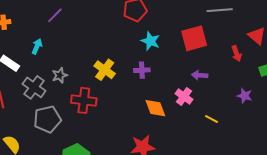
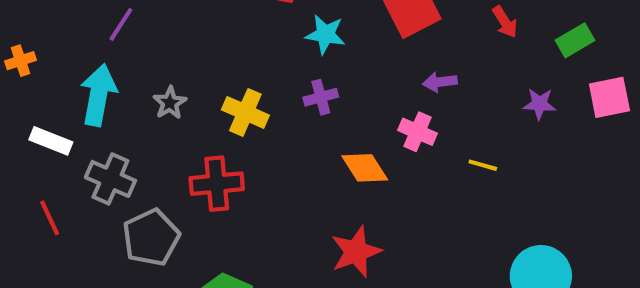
cyan arrow: (37, 46) -> (98, 95), size x1.8
gray star: (60, 75) -> (170, 103), moved

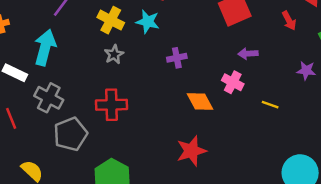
cyan star: (325, 34) -> (148, 22), moved
gray star: (170, 103) -> (114, 54), moved
yellow cross: (245, 112) -> (111, 20), moved

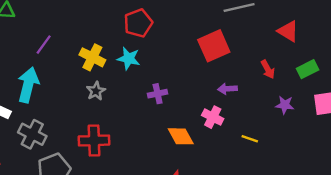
red arrow: (289, 21) -> (268, 69), moved

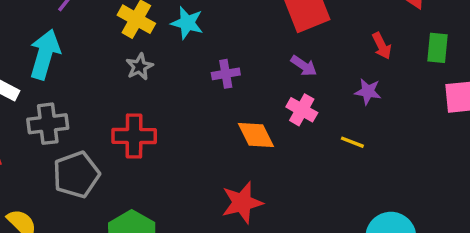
green rectangle: (308, 69) -> (438, 48), turned -60
purple arrow: (227, 89) -> (304, 66), moved, turned -144
purple star: (285, 105) -> (368, 92), moved
gray cross: (32, 134) -> (48, 124), turned -36

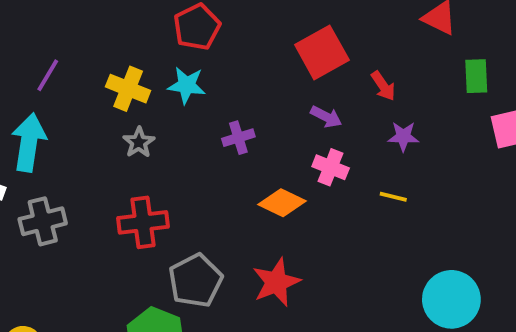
red arrow: (382, 46) -> (383, 86), moved
orange diamond: (256, 135) -> (282, 203), turned -30
gray pentagon: (76, 175) -> (196, 281), moved

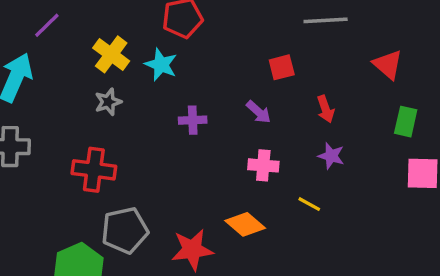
red square: (322, 52) -> (282, 67), size x0.6
purple arrow: (326, 117) -> (259, 112), moved
pink cross: (331, 167) -> (263, 165), turned -32
orange diamond: (282, 203) -> (245, 224), moved

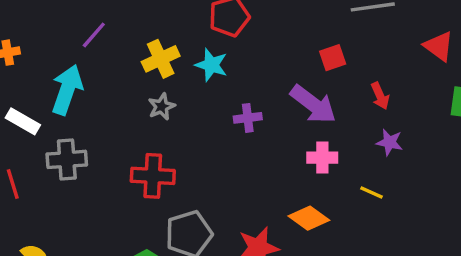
yellow cross: (111, 54) -> (161, 59), turned 33
purple arrow: (259, 112) -> (313, 104), size x1.8

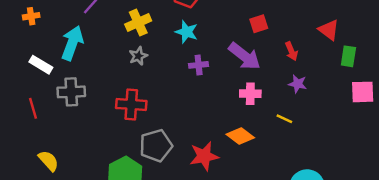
red triangle: (439, 46) -> (329, 30), moved
cyan star: (211, 65) -> (187, 32), moved

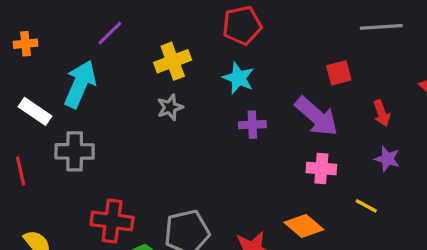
red cross: (131, 104) -> (112, 221), moved

